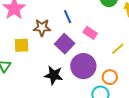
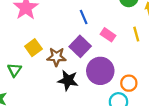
brown star: (42, 28) -> (56, 57), moved
yellow square: (22, 45) -> (33, 48), turned -35
yellow line: (118, 49) -> (136, 34), moved, turned -64

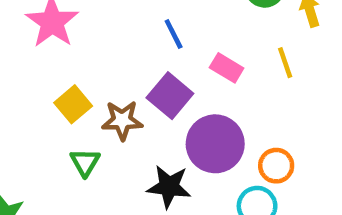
green triangle: (14, 70) -> (85, 162), moved
black star: (68, 80) -> (169, 187), moved

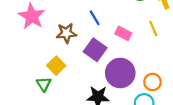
yellow square: (73, 104) -> (56, 66), moved
brown star: (122, 120) -> (66, 33), moved
green triangle: (85, 162) -> (44, 84), moved

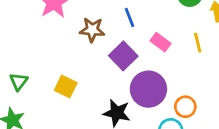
yellow square: (56, 66) -> (66, 86), moved, turned -30
green triangle: (44, 84) -> (19, 82), moved

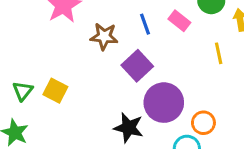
pink rectangle: (161, 42) -> (179, 21), moved
yellow square: (66, 86) -> (55, 91), moved

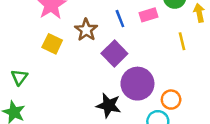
pink rectangle: (179, 21) -> (149, 15), turned -54
brown star: (104, 36) -> (86, 30), turned 30
yellow square: (55, 91) -> (52, 44), moved

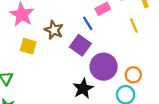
blue line: (120, 19) -> (88, 23), moved
black star: (109, 105) -> (83, 89), turned -30

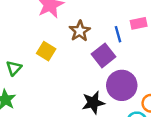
yellow square: (28, 46) -> (46, 51), moved

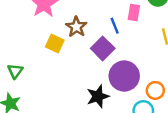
pink rectangle: (139, 23) -> (134, 13), turned -63
yellow square: (46, 51) -> (55, 44), moved

